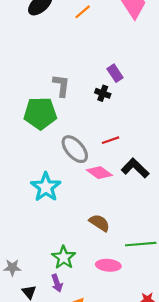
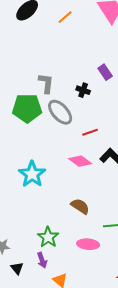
purple rectangle: (115, 73) -> (105, 72), moved
gray ellipse: (75, 149) -> (60, 112), moved

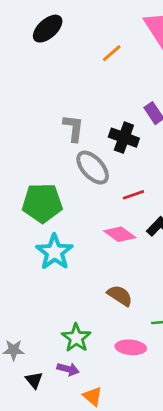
orange line: (65, 17) -> (112, 53), moved
black cross: (83, 90) -> (124, 138), size x1.5
green pentagon: (27, 108) -> (42, 203), moved
purple arrow: (42, 260) -> (68, 369), turned -56

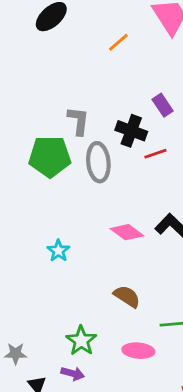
gray ellipse: (93, 168) -> (98, 162), turned 36
red line: (133, 195) -> (155, 154), moved
green pentagon: (42, 203) -> (50, 156), moved
cyan star: (54, 252) -> (58, 251), size x0.6

